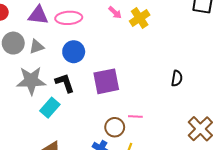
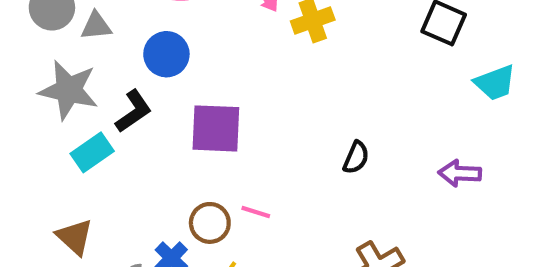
black L-shape: (65, 83) -> (134, 111), turned 60

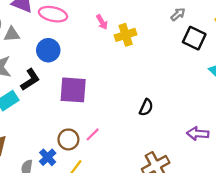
purple arrow: (460, 173) -> (198, 134), moved
pink line: (256, 212) -> (93, 134), turned -64

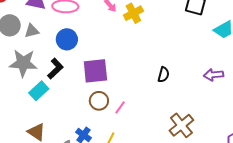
purple arrow: (198, 134) -> (214, 75), moved
brown circle: (68, 139) -> (99, 101), moved

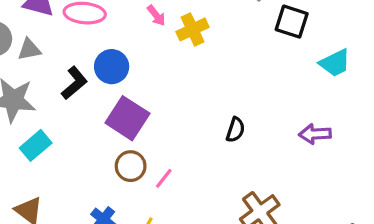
blue circle: (67, 39) -> (112, 67), moved
black L-shape: (55, 69) -> (74, 83), moved
purple square: (95, 71) -> (127, 118), turned 36

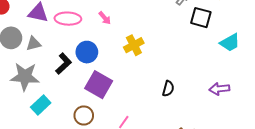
pink arrow: (156, 15) -> (105, 18), moved
yellow cross: (193, 29) -> (134, 45), moved
brown circle: (131, 166) -> (84, 115), moved

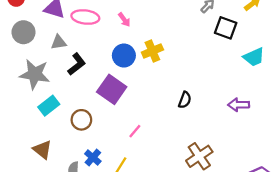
gray triangle: (34, 44) -> (59, 42), moved
blue circle: (87, 52) -> (124, 56), moved
brown circle: (84, 115) -> (81, 120), moved

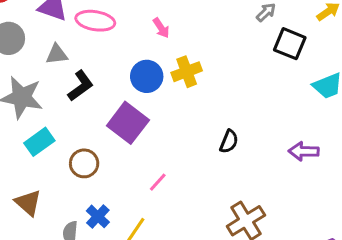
pink arrow: (124, 20) -> (161, 28), moved

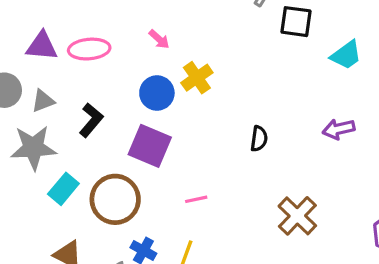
gray triangle: (57, 54) -> (43, 101), moved
brown circle: (84, 163) -> (115, 199), size x1.6
pink line: (158, 182) -> (196, 199), turned 50

